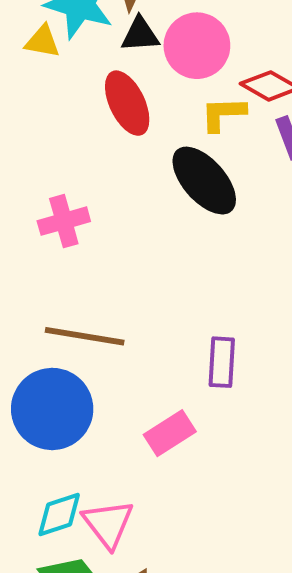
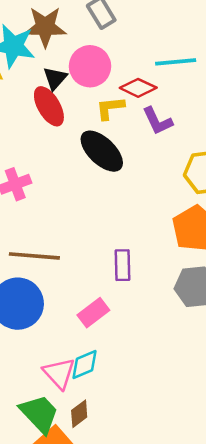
black triangle: (140, 35) -> (55, 78), moved, turned -40
cyan diamond: (59, 514) -> (85, 365), moved

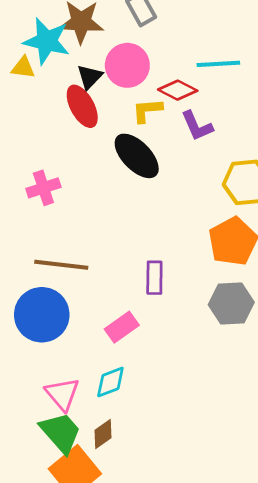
pink triangle: (59, 373) -> (62, 394), moved

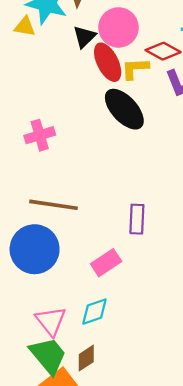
red ellipse: (82, 106) -> (108, 62), moved

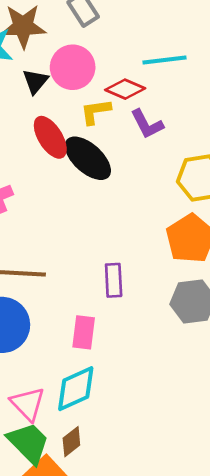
red ellipse: (108, 62) -> (50, 137), moved
pink rectangle: (106, 263) -> (84, 332), turned -44
cyan diamond: (94, 312) -> (76, 389), size x1.4

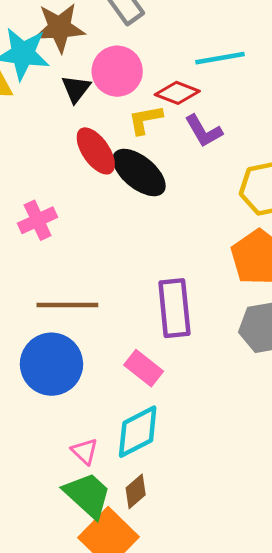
purple rectangle: (114, 280) -> (174, 308), size x1.5
pink rectangle: (84, 332) -> (144, 368), turned -56
pink triangle: (28, 404) -> (85, 451), size x0.7

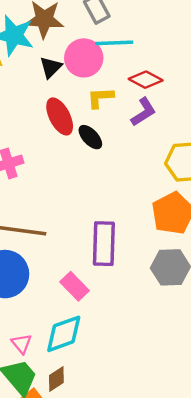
cyan line: (220, 58) -> (114, 43), moved
red diamond: (177, 93) -> (146, 80), moved
purple L-shape: (204, 131) -> (143, 112), turned -100
black ellipse: (139, 172) -> (90, 137), size x0.6

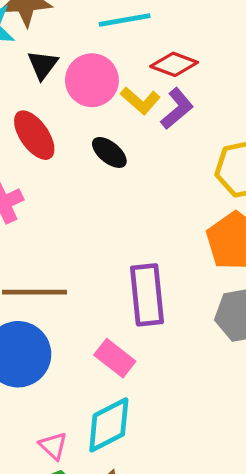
pink circle: (84, 58) -> (92, 80), moved
yellow L-shape: (100, 98) -> (140, 101), moved, turned -128
red ellipse: (60, 116) -> (34, 135), moved

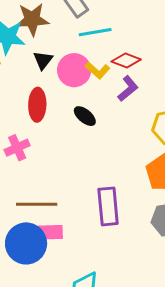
yellow L-shape: (140, 101) -> (97, 70), moved
red ellipse: (34, 135) -> (37, 105), turned 36
pink rectangle: (115, 358) -> (51, 232), moved, turned -40

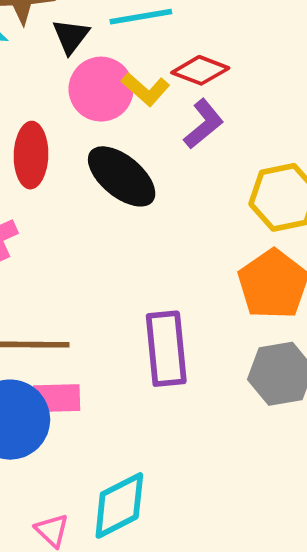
black triangle: (43, 60) -> (71, 36), moved
black ellipse: (85, 116) -> (122, 176), size x1.6

